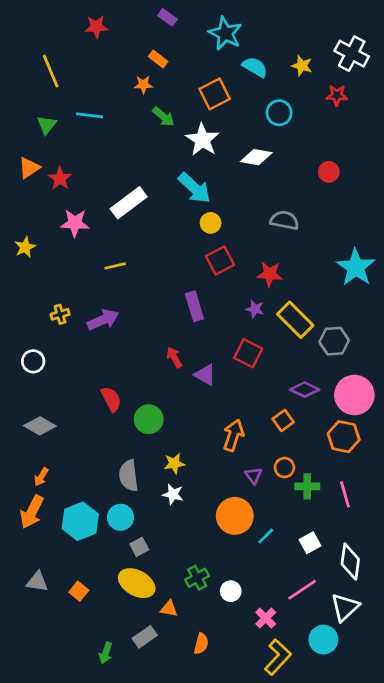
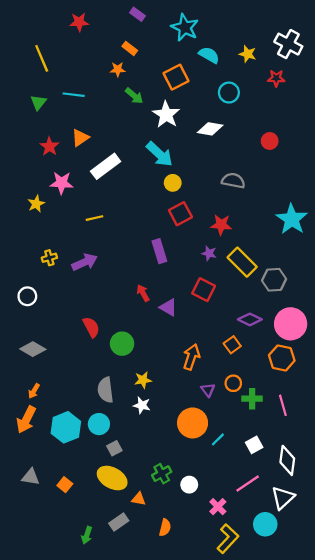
orange triangle: (29, 168) -> (80, 138), moved
yellow star: (25, 247) -> (36, 204), moved

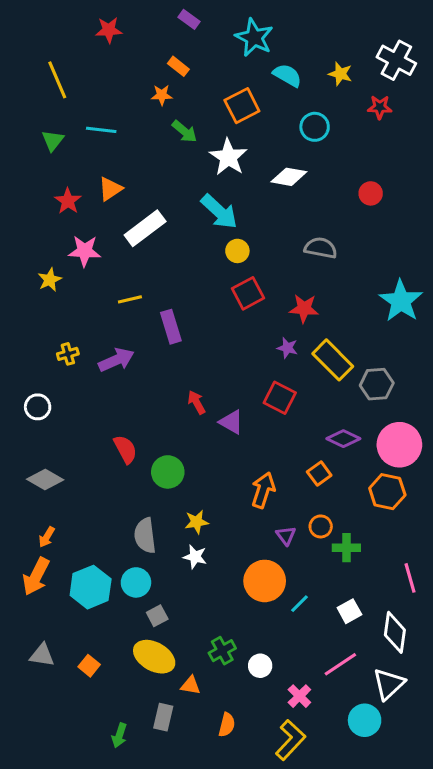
purple rectangle: (159, 251) -> (171, 327), moved
pink line: (283, 405) -> (410, 578), moved
gray rectangle: (119, 522) -> (163, 717), turned -42
yellow L-shape: (228, 539) -> (290, 740), moved

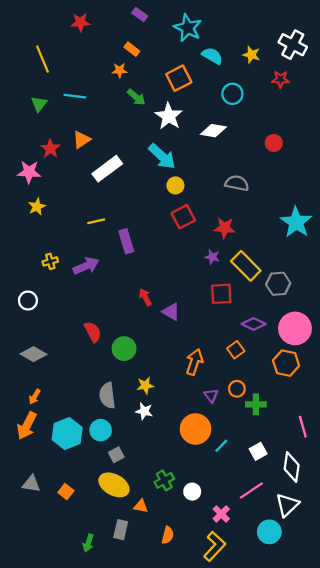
pink star: (85, 251) -> (29, 172), moved
red square: (280, 398) -> (221, 294), moved, turned -30

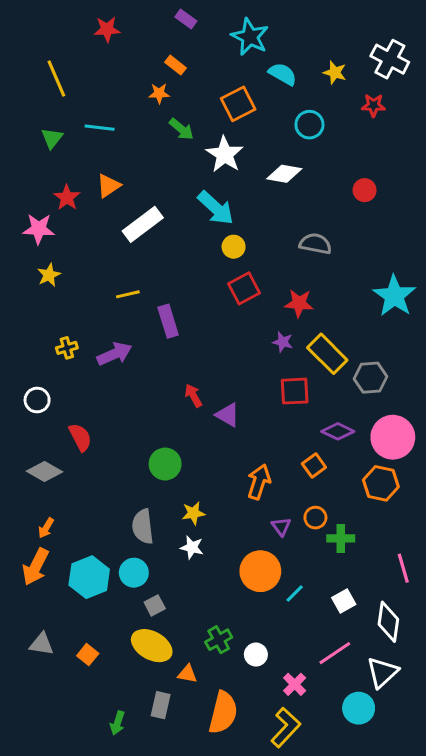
red semicircle: (93, 332) -> (80, 437), moved
orange semicircle: (168, 535) -> (223, 713), size x1.8

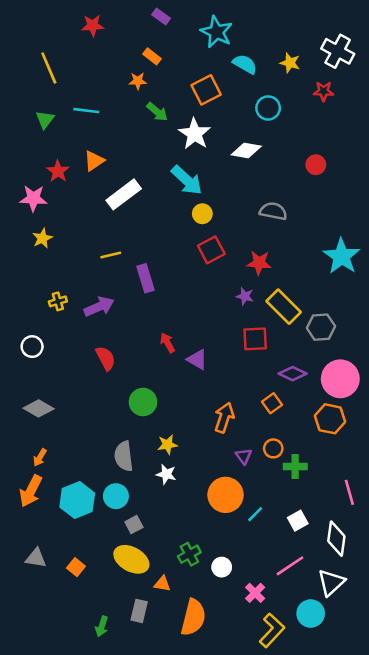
red semicircle: (80, 437) -> (106, 358), moved
yellow L-shape: (286, 727) -> (272, 630), moved

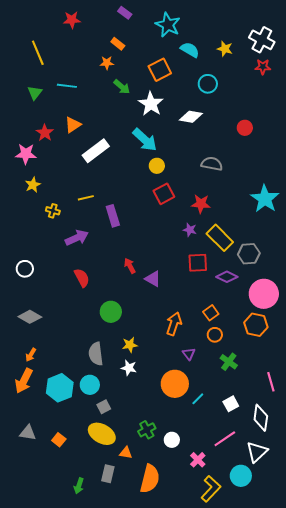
red star: (324, 91) -> (263, 67), moved
yellow cross: (58, 301) -> (53, 211), moved, turned 32
purple diamond: (293, 374) -> (227, 277), moved
orange circle: (273, 448) -> (215, 335), moved
green cross: (295, 466) -> (229, 362), turned 36

